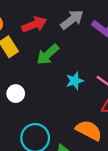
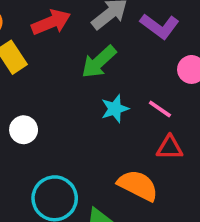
green arrow: (48, 54) -> (99, 62), moved

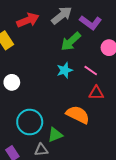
green arrow: (99, 62) -> (71, 41), moved

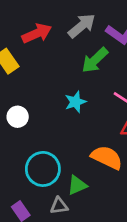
cyan star: (65, 70) -> (75, 102), moved

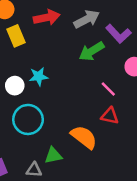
cyan star: (75, 102) -> (39, 76), moved
cyan circle: (43, 169) -> (28, 119), moved

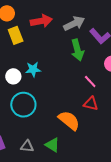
green arrow: (92, 51) -> (77, 50), turned -75
green triangle: (53, 155) -> (52, 145), moved, turned 42

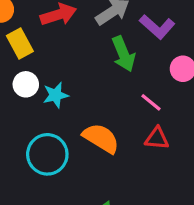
white circle: (13, 76) -> (26, 84), moved
orange semicircle: (69, 120) -> (101, 138), moved

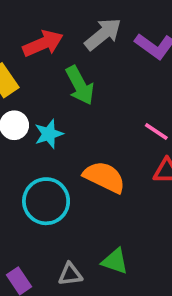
green arrow: (123, 54) -> (80, 85), moved

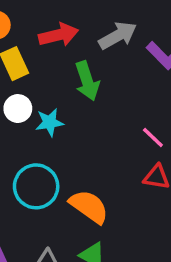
orange semicircle: (104, 177) -> (89, 207), moved

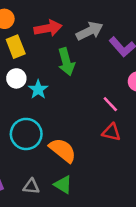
cyan star: (50, 122) -> (38, 89), turned -30

